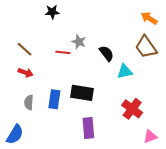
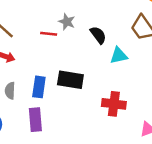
red cross: (132, 109) -> (114, 104), moved, turned -30
purple rectangle: (88, 128) -> (35, 120), moved

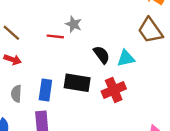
black semicircle: (98, 35) -> (102, 55), moved
red cross: (114, 104) -> (114, 90), moved, turned -30

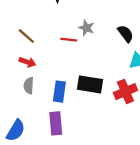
black semicircle: (102, 55) -> (125, 34), moved
gray semicircle: (16, 94) -> (29, 86), moved

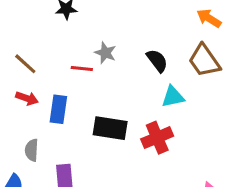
gray semicircle: (29, 86) -> (32, 150), moved
blue rectangle: (59, 92) -> (58, 109), moved

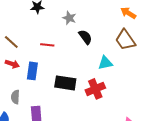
gray star: (105, 53) -> (69, 18), moved
black semicircle: (157, 61) -> (85, 37), moved

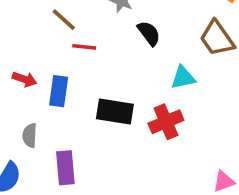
brown line: (11, 42) -> (64, 20), moved

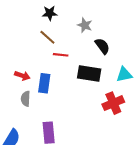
black rectangle: (115, 112) -> (89, 73), moved
gray semicircle: (30, 135) -> (26, 99), moved

